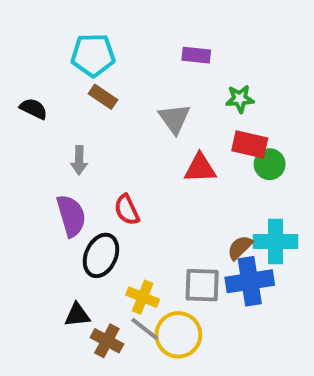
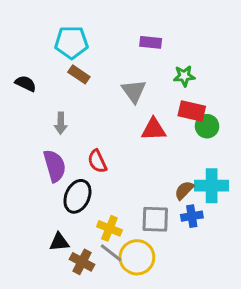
blue cross: (250, 281) -> (192, 216), size x0.6

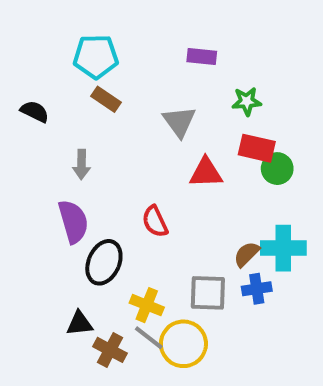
red semicircle: (97, 161) -> (155, 222), moved

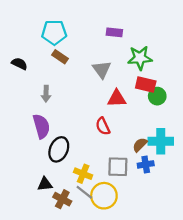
green star: (247, 101) -> (140, 58), size x1.5
red semicircle: (155, 222) -> (103, 126), moved

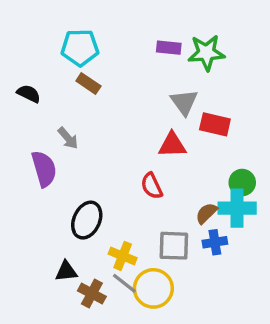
green star: (140, 58) -> (206, 53), moved
gray triangle: (102, 69) -> (184, 102), moved
gray arrow: (46, 94) -> (68, 138), turned -42
green circle: (157, 96) -> (242, 182), moved
purple semicircle: (41, 126) -> (44, 169), moved

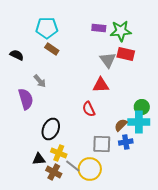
red rectangle: (215, 124) -> (126, 54), moved
yellow cross: (123, 256) -> (59, 153), moved

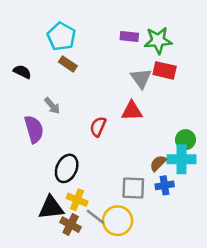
cyan pentagon: (47, 28) -> (61, 36), turned 30
red semicircle: (89, 109) -> (98, 127), moved, turned 49
black triangle: (39, 159) -> (51, 208), size x1.5

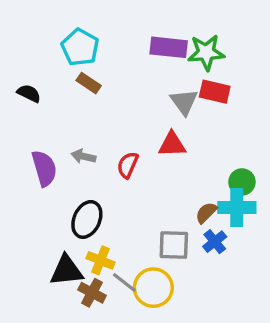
purple rectangle: (129, 36) -> (169, 47), size x1.5
gray arrow: (52, 106) -> (83, 156), moved, turned 144
blue cross: (165, 185) -> (215, 242), turned -30

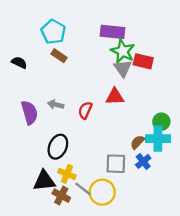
green star: (206, 52) -> (123, 51), moved, turned 30

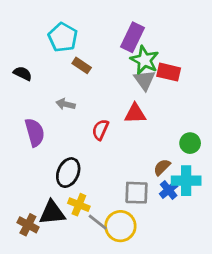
purple rectangle: (112, 32) -> (132, 37), turned -70
brown rectangle: (59, 56) -> (82, 65), moved
gray arrow: (56, 105) -> (65, 104), moved
cyan cross: (158, 139) -> (186, 181), moved
brown cross: (61, 196) -> (28, 225), moved

